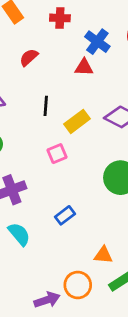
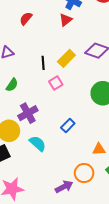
red triangle: (84, 67) -> (66, 20), turned -32
black line: (46, 106) -> (43, 63), moved

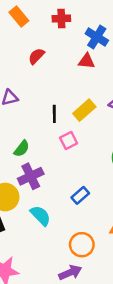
red triangle: (66, 20) -> (87, 61), turned 40
green semicircle: (12, 85) -> (22, 149), moved
orange circle: (84, 173) -> (82, 245), moved

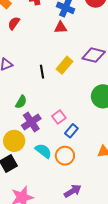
red semicircle: (36, 56) -> (14, 23), moved
pink square: (69, 141) -> (59, 117), moved
orange circle: (82, 245) -> (65, 156), moved

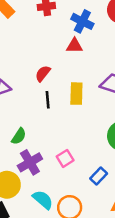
red semicircle: (14, 23) -> (43, 73), moved
yellow rectangle: (64, 65) -> (76, 94), turned -42
blue rectangle: (71, 131) -> (99, 176), moved

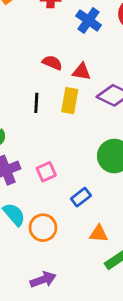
red triangle: (74, 46) -> (82, 72), moved
red semicircle: (43, 73) -> (52, 63), moved, turned 66

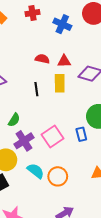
pink square: (46, 172) -> (53, 137), size x1.5
blue rectangle: (81, 197) -> (81, 134), moved, turned -56

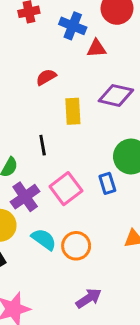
red semicircle: (42, 59) -> (46, 77), turned -40
red triangle: (64, 61) -> (97, 48), moved
black line: (36, 89) -> (43, 145), moved

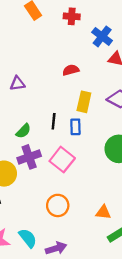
blue rectangle: (107, 183) -> (75, 127), moved
pink square: (66, 189) -> (62, 160), turned -30
cyan semicircle: (44, 239) -> (28, 238), moved

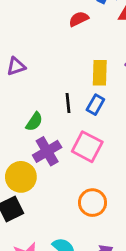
red semicircle: (71, 70) -> (79, 19), moved
blue rectangle: (75, 127) -> (95, 105), turned 42

